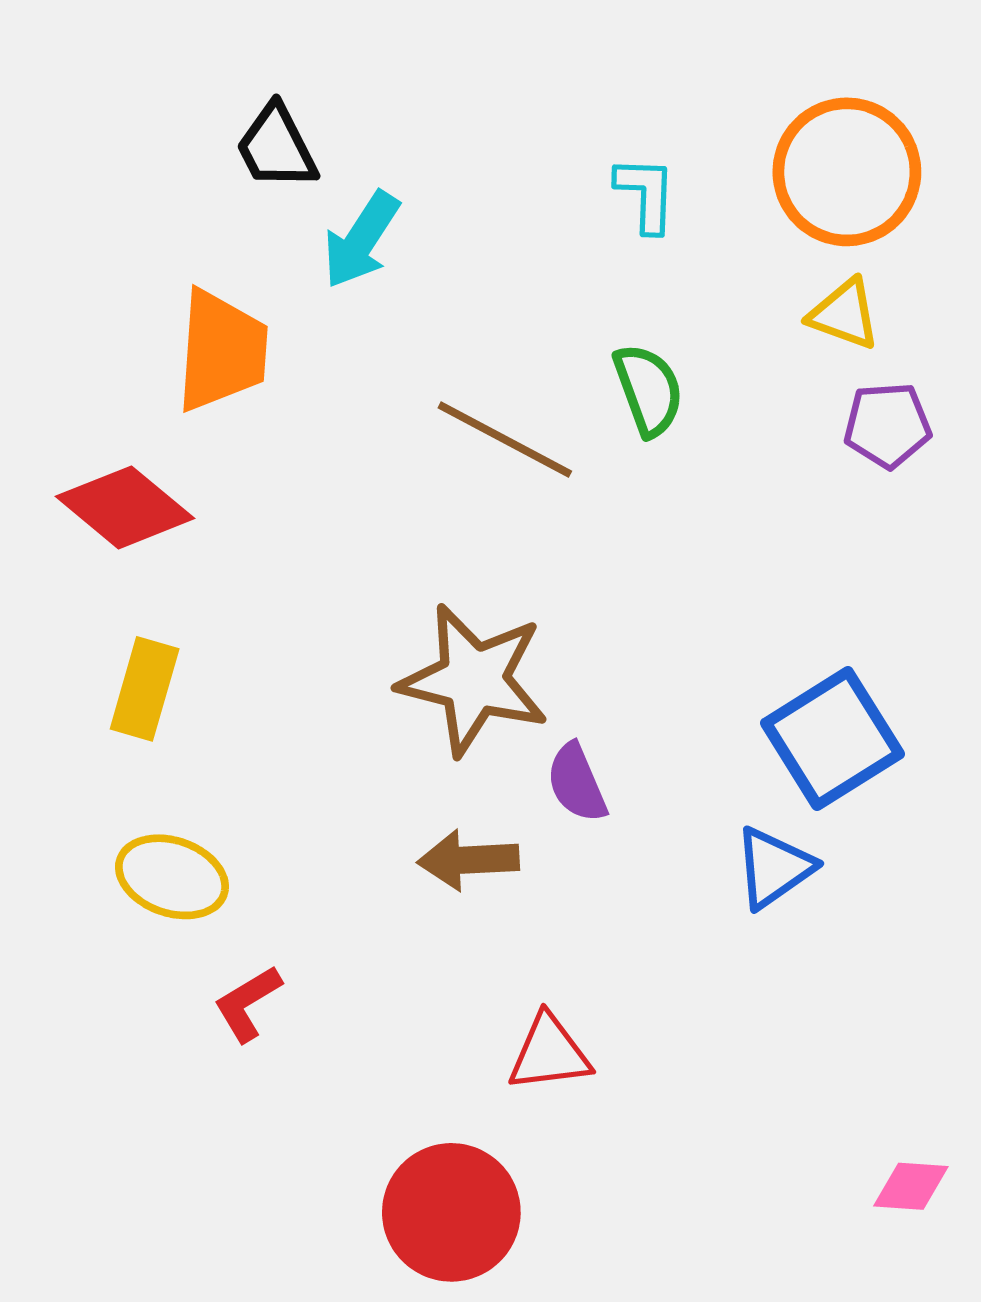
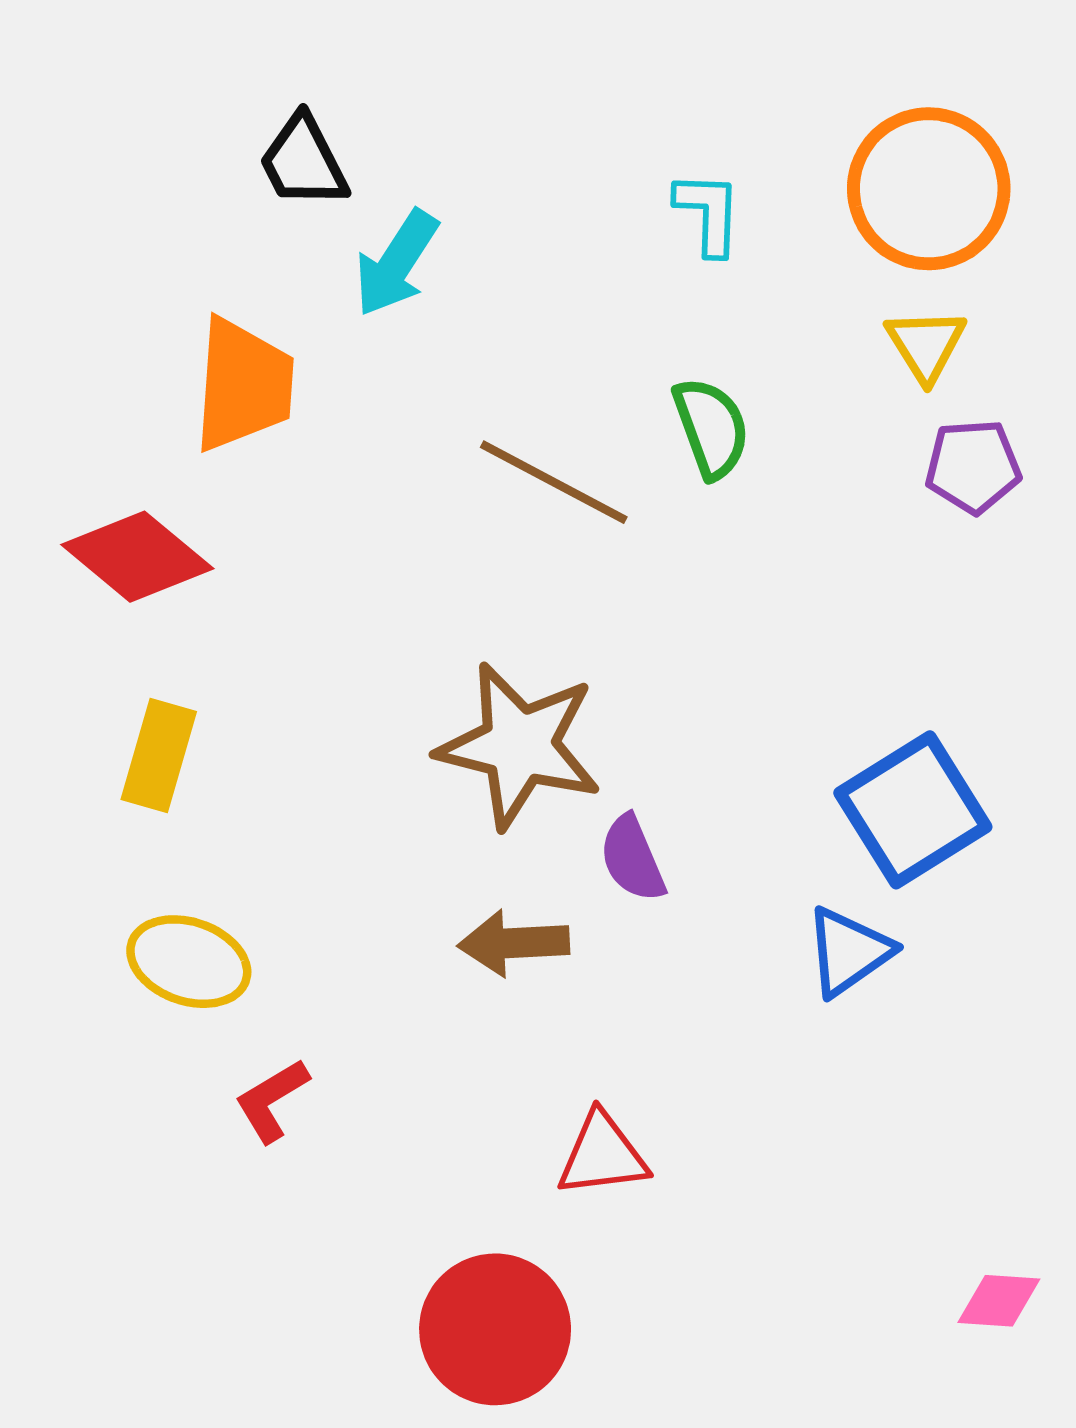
yellow triangle: (844, 314) -> (926, 345), turned 38

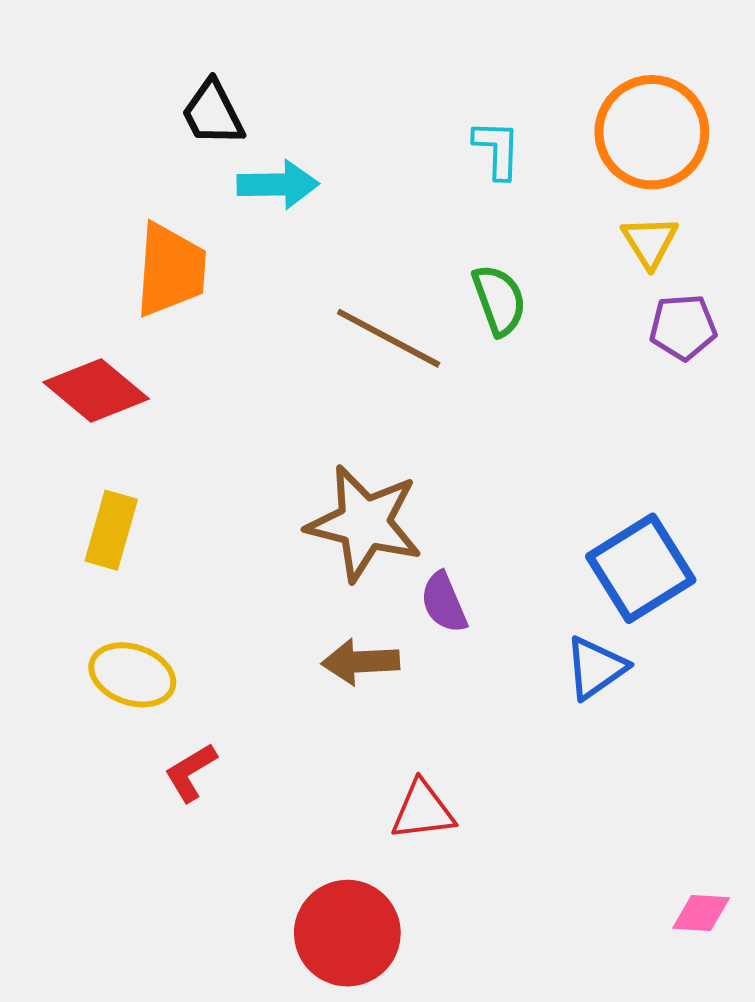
cyan arrow: (396, 263) -> (278, 184), turned -124

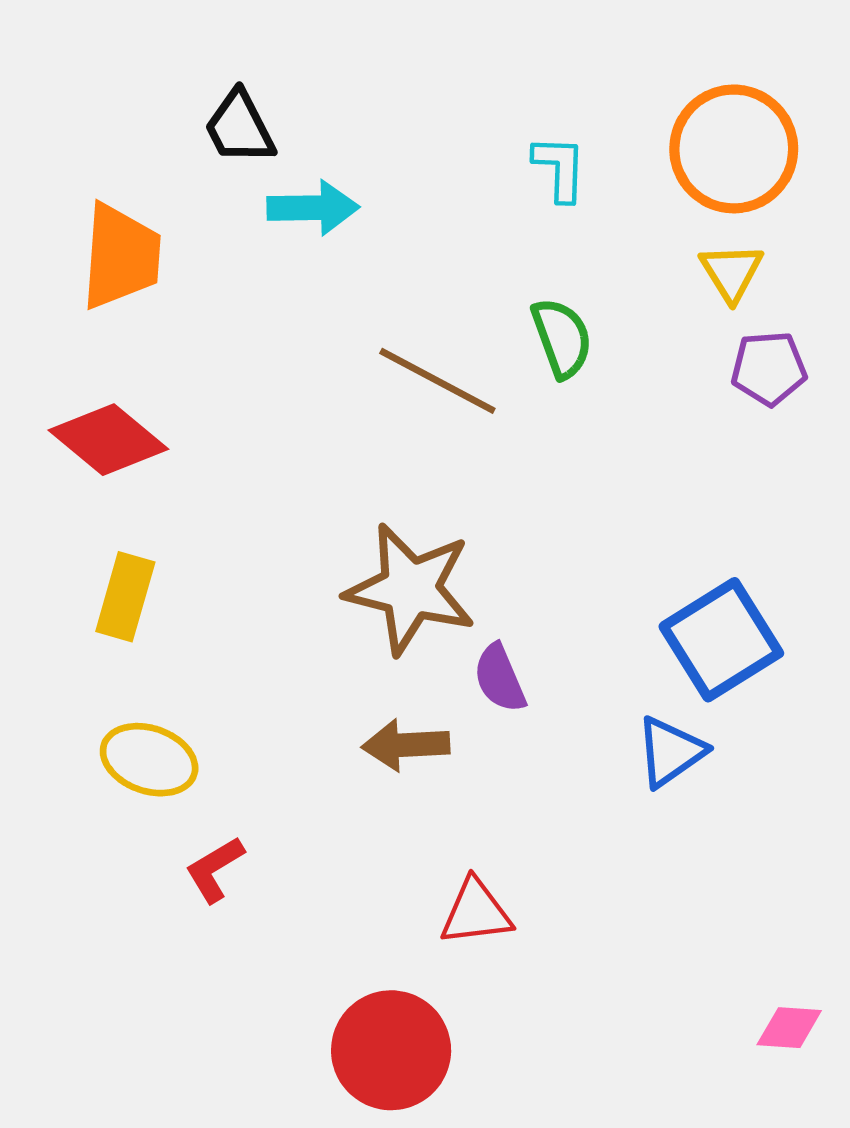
orange trapezoid: (170, 270) -> (121, 256), moved

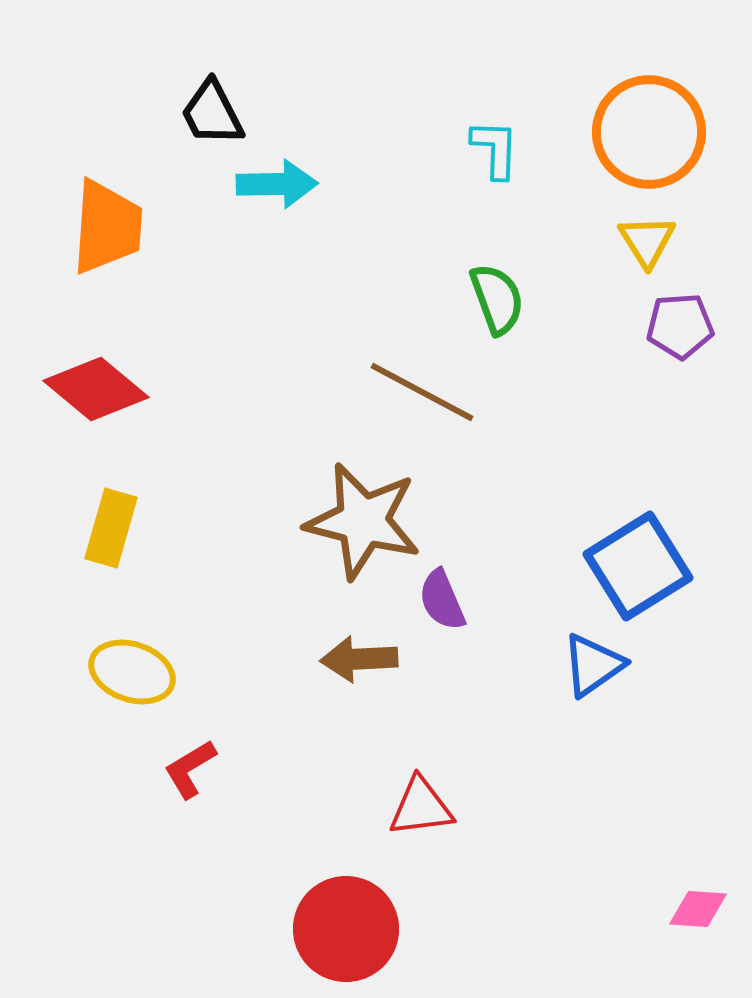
brown line: (437, 381) -> (422, 392), moved

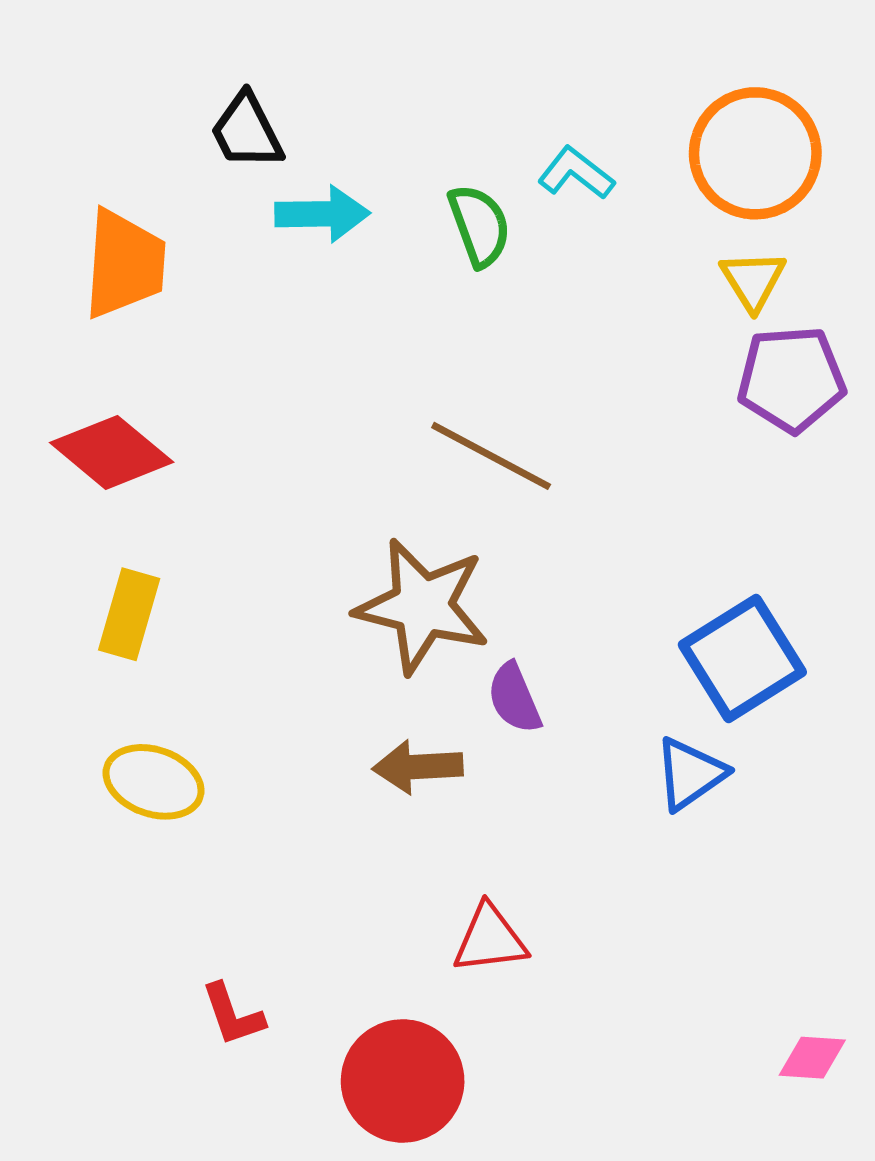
cyan L-shape: (495, 149) -> (576, 173), turned -54
green semicircle: (497, 299) -> (479, 226), moved
purple pentagon: (680, 326) -> (791, 379), size x1.4
red L-shape: (190, 769) -> (233, 1015), moved, turned -78

